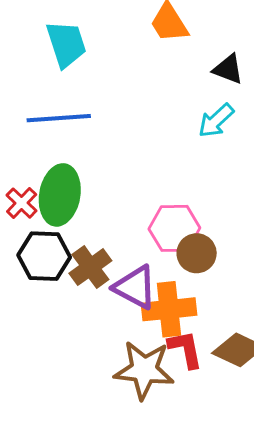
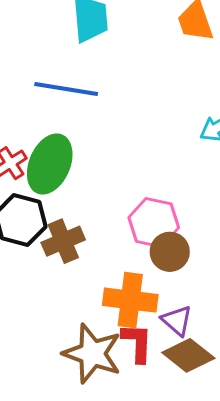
purple triangle: (135, 287) -> (177, 320), moved, size x0.7

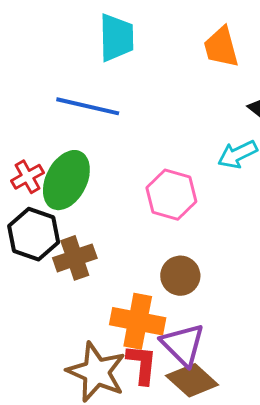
pink hexagon: (154, 223) -> (171, 195), moved
purple triangle: (177, 320) -> (183, 345), size x1.4

